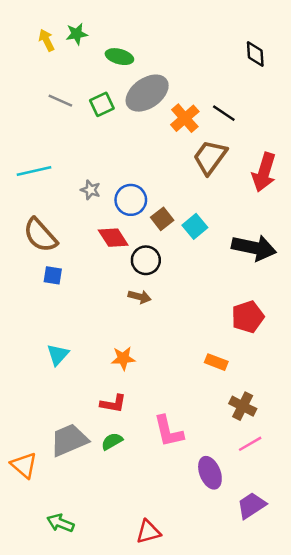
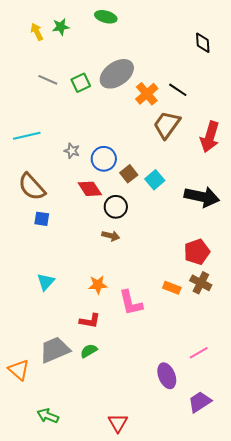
green ellipse: (119, 57) -> (106, 17), moved
brown cross: (243, 406) -> (201, 283), moved
pink L-shape: (168, 431) -> (131, 303), moved
red triangle: (148, 532) -> (118, 423), turned -45

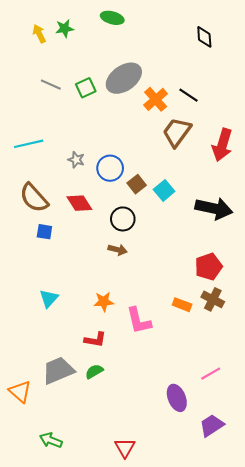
black diamond: (203, 43) -> (204, 37), moved
red diamond: (90, 189) -> (79, 203), moved

